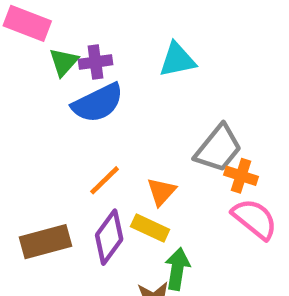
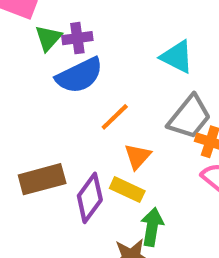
cyan triangle: (177, 60) -> (177, 57), moved, turned 39
orange line: (105, 180) -> (115, 117), moved
brown rectangle: (45, 242) -> (42, 179), moved

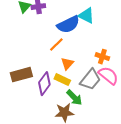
blue semicircle: (79, 75) -> (68, 25), moved
gray trapezoid: (189, 117) -> (90, 80), moved
green arrow: (152, 227) -> (74, 98), turned 126

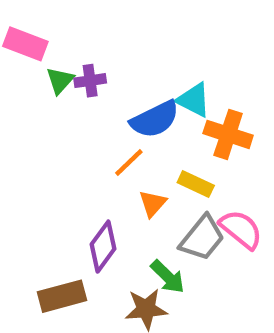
orange cross: (102, 57) -> (228, 134), moved, size x1.5
brown rectangle: (21, 75) -> (62, 296), moved
yellow rectangle: (62, 80) -> (196, 184), moved

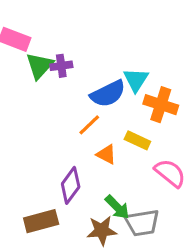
green triangle: (60, 81) -> (40, 66), size x1.4
cyan triangle: (194, 100) -> (136, 80), turned 36
orange triangle: (153, 203) -> (106, 154), turned -45
gray trapezoid: (202, 238) -> (142, 223), moved, turned 42

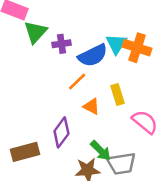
purple cross: (61, 66) -> (61, 44), moved
orange cross: (161, 105) -> (137, 48), moved
yellow rectangle: (137, 140) -> (117, 95), turned 48
brown rectangle: (41, 221) -> (25, 152), moved

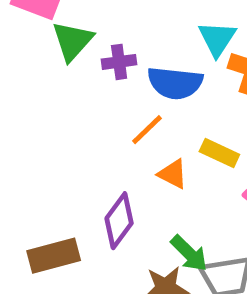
cyan triangle: (116, 44) -> (217, 39), moved
blue semicircle: (93, 55) -> (175, 83), turned 32
yellow rectangle: (117, 95) -> (219, 153), turned -48

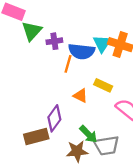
cyan triangle: (217, 39) -> (102, 43), moved
orange line: (147, 130) -> (68, 64), moved, turned -30
brown rectangle: (54, 256) -> (36, 136), moved

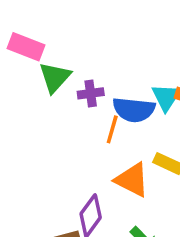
orange triangle: (80, 96) -> (132, 180), size x1.5

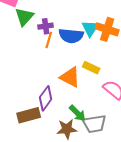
orange line: (112, 129) -> (49, 40), moved

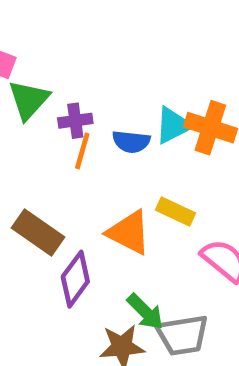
cyan triangle: (90, 28) -> (173, 125), turned 30
blue semicircle: (71, 36) -> (131, 142), size x0.7
brown rectangle: (29, 115) -> (38, 233), moved, turned 50

